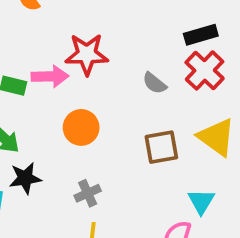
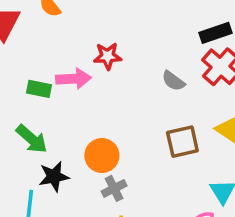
red star: (87, 54) -> (108, 56), size x0.7
orange circle: (81, 127) -> (102, 156), moved

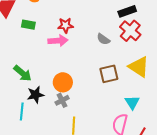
pink arrow: (73, 79) -> (58, 41), moved
green rectangle: (39, 89) -> (28, 25), moved
gray cross: (114, 188) -> (62, 100), moved

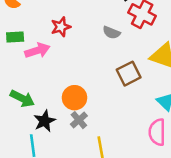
pink arrow: (58, 41) -> (37, 51), moved

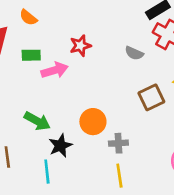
gray cross: (79, 120) -> (118, 143), moved, turned 36

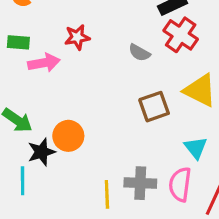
orange circle: (93, 122) -> (68, 136), moved
gray cross: (118, 143) -> (140, 183), moved, size x1.4

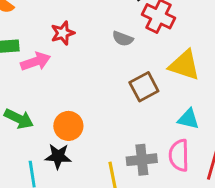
cyan triangle: (196, 148) -> (188, 119), turned -30
black star: (41, 152) -> (58, 156), moved, turned 30

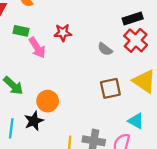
pink arrow: (35, 62) -> (37, 48), turned 60
black star: (58, 156) -> (34, 121), turned 30

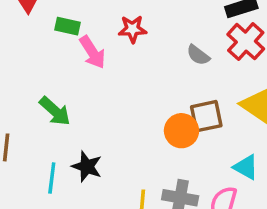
orange circle: (48, 101) -> (181, 131), moved
black star: (34, 121) -> (87, 166), turned -30

